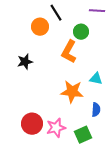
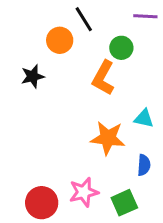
black star: (25, 62) -> (33, 76), moved
red circle: (32, 124) -> (42, 203), moved

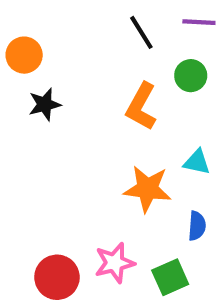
black line: (84, 19) -> (141, 32), moved
orange circle: (60, 40) -> (24, 55), moved
green circle: (121, 48) -> (191, 76), moved

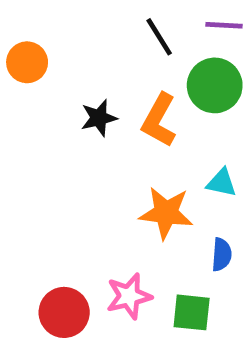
green circle: (191, 76) -> (215, 85), size x1.5
black star: (45, 104) -> (99, 118), moved
green square: (170, 277) -> (192, 312), turned 30

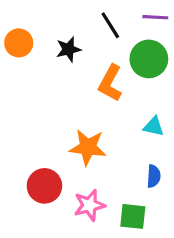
black star: (99, 118) -> (69, 49), moved
orange star: (166, 213) -> (88, 147), moved
red circle: (64, 312) -> (44, 186), moved

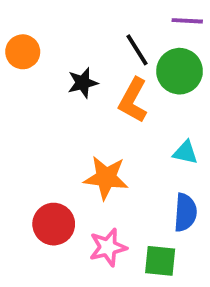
black line: (110, 25) -> (137, 50), moved
black star: (69, 49) -> (83, 83), moved
blue semicircle: (154, 176) -> (185, 212), size x1.4

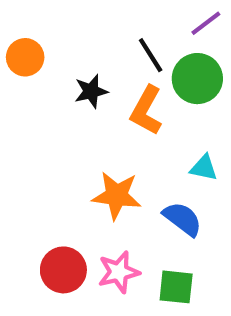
purple line: (187, 21) -> (206, 23), turned -40
blue semicircle: (185, 212) -> (182, 219), moved, turned -57
red circle: (54, 224) -> (63, 270), moved

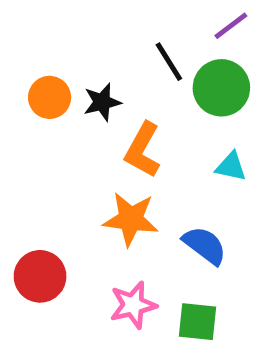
orange circle: (25, 57) -> (50, 97), moved
orange L-shape: (146, 110) -> (143, 150), moved
cyan triangle: (204, 168) -> (231, 167), moved
red circle: (63, 270) -> (40, 276), moved

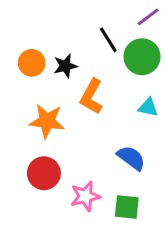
orange star: (131, 219) -> (47, 121), moved
red circle: (40, 276) -> (44, 173), moved

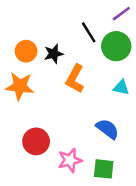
orange star: (47, 121) -> (20, 86), moved

